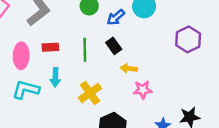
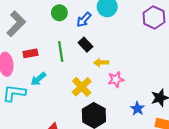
purple hexagon: (188, 39) -> (154, 17), moved
cyan arrow: (55, 77) -> (38, 79), turned 56
yellow cross: (90, 93) -> (82, 87), moved

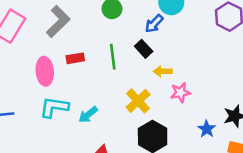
blue arrow: (84, 20) -> (154, 24), moved
cyan arrow: (38, 79) -> (88, 115), moved

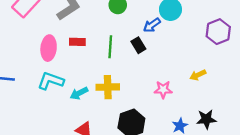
yellow arrow: (163, 71) -> (198, 75), moved, turned -35
yellow cross: (138, 101) -> (108, 87), moved, turned 30

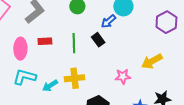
yellow arrow: (198, 75) -> (152, 61), size x1.5

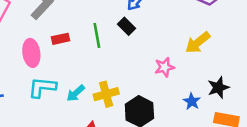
yellow cross: (75, 78) -> (106, 94), moved

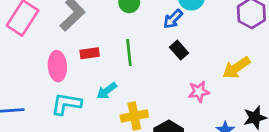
black rectangle: (126, 26) -> (179, 50), moved
cyan arrow: (76, 93) -> (107, 91), moved

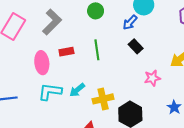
cyan arrow: (107, 91) -> (77, 90), moved

